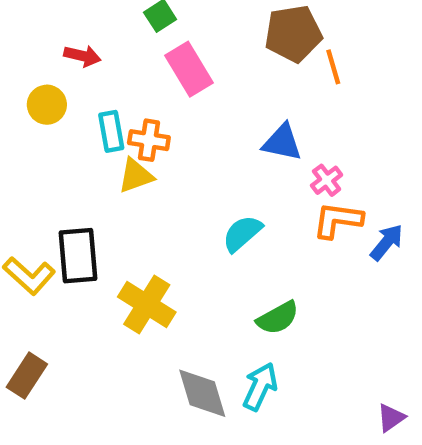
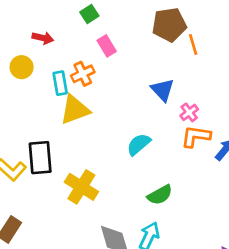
pink rectangle: (189, 69) -> (107, 46), size x0.7
orange cross: (149, 140) -> (83, 74), moved, turned -35
blue triangle: (282, 142) -> (163, 90), turned 35
yellow triangle: (136, 176) -> (75, 110), size x1.4

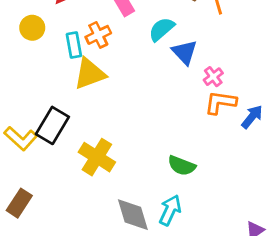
cyan semicircle: (139, 144) -> (162, 29), moved
black rectangle: (40, 158) -> (52, 125), turned 36
green semicircle: (160, 195) -> (182, 166), turned 50

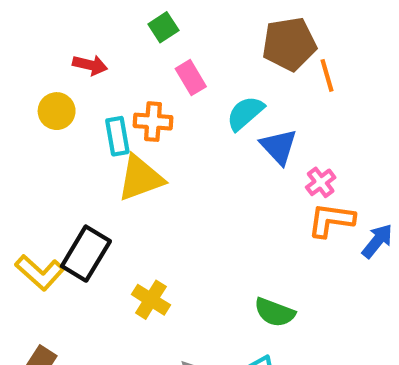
orange cross: (98, 35) -> (153, 122), turned 30
yellow cross: (97, 157) -> (151, 300), size x0.7

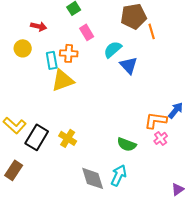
pink cross: (321, 182) -> (161, 138), moved
orange L-shape: (331, 220) -> (156, 120), moved
black rectangle: (86, 254) -> (37, 137), moved

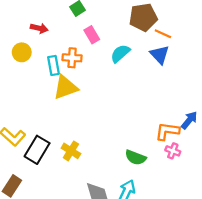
orange line: (152, 31) -> (163, 34), turned -49
blue triangle: (129, 65) -> (160, 55), moved
pink cross: (161, 138) -> (173, 151), turned -32

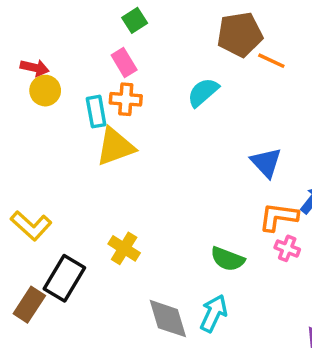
red arrow: (39, 28) -> (35, 68), moved
pink rectangle: (92, 35) -> (124, 62), moved
blue triangle: (160, 55) -> (266, 162), moved
black rectangle: (37, 150) -> (64, 278), moved

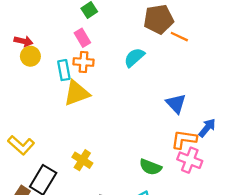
pink cross: (287, 248) -> (190, 160), size x1.5

